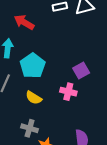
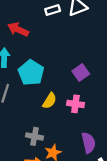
pink cross: (68, 92) -> (75, 104), moved
yellow semicircle: (34, 98) -> (50, 101), moved, turned -84

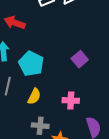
yellow semicircle: (50, 101) -> (34, 96), moved
pink cross: (75, 104) -> (71, 100), moved

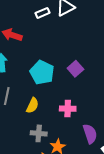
cyan pentagon: (31, 64) -> (42, 73), moved

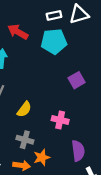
cyan pentagon: (42, 73) -> (54, 41), moved, turned 30

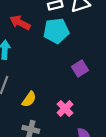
pink cross: (60, 120) -> (65, 109), turned 35

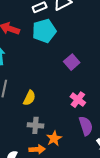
pink cross: (65, 109) -> (78, 100), moved

